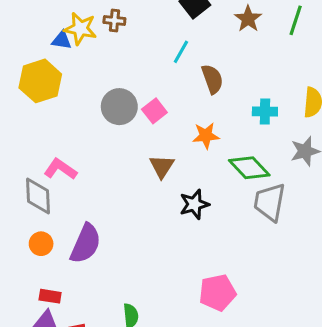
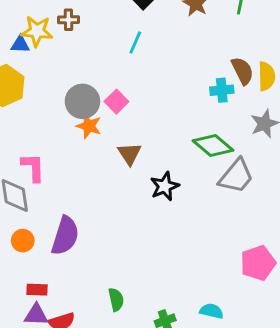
brown semicircle: (212, 79) -> (242, 71), moved
orange star: (206, 136) -> (89, 126), moved, turned 30
pink L-shape: (60, 169) -> (33, 167), turned 60
gray trapezoid: (270, 202) -> (236, 176), turned -144
pink pentagon: (217, 293) -> (258, 263), moved

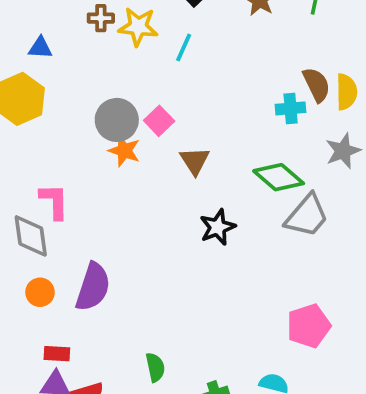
yellow star: (37, 31) -> (138, 27), moved
brown triangle: (129, 154) -> (195, 161), moved
pink pentagon: (258, 263) -> (309, 326), moved

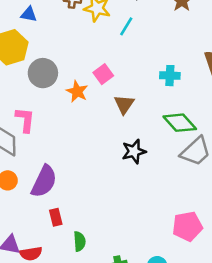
cyan cross: (291, 108) -> (170, 76), moved
gray circle: (117, 120) -> (43, 73), moved
red rectangle: (57, 354) -> (56, 217), moved, turned 66

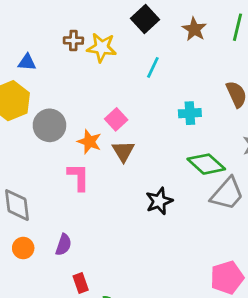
cyan line: (126, 26) -> (153, 67), moved
brown triangle: (124, 104) -> (123, 151), moved
pink L-shape: (25, 120) -> (78, 177), moved
purple semicircle: (44, 181) -> (63, 245), size x0.6

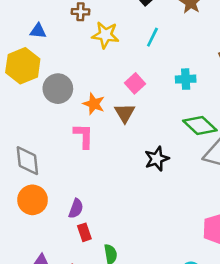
yellow star: (102, 48) -> (105, 35), moved
pink square: (116, 119) -> (135, 83), moved
purple semicircle: (63, 245) -> (76, 208), moved
orange circle: (23, 248) -> (33, 200), size x1.5

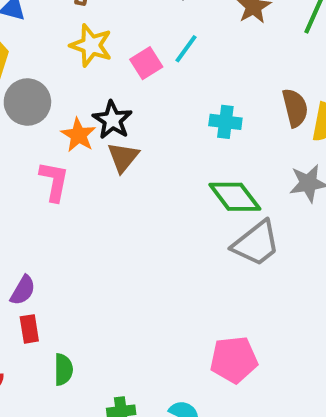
yellow star: (105, 35) -> (91, 45), moved
pink square: (135, 83) -> (146, 63), moved
black star: (157, 159) -> (112, 120), moved, turned -30

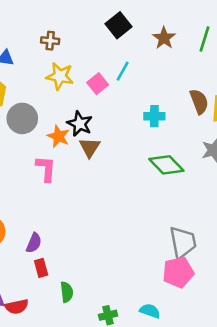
gray trapezoid: (256, 243) -> (183, 242), moved, turned -56

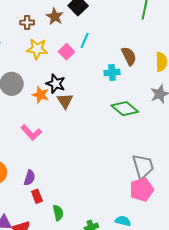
brown star: (164, 38) -> (55, 16), moved
brown semicircle: (199, 102) -> (129, 56), moved
pink L-shape: (46, 169) -> (31, 133), moved, turned 140

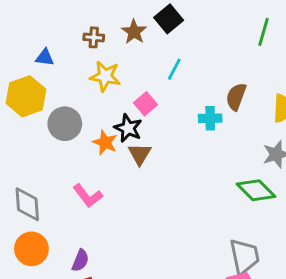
pink square: (66, 52) -> (145, 104), moved
brown semicircle: (129, 56) -> (236, 97), turned -138
green diamond: (125, 109) -> (256, 190), moved

